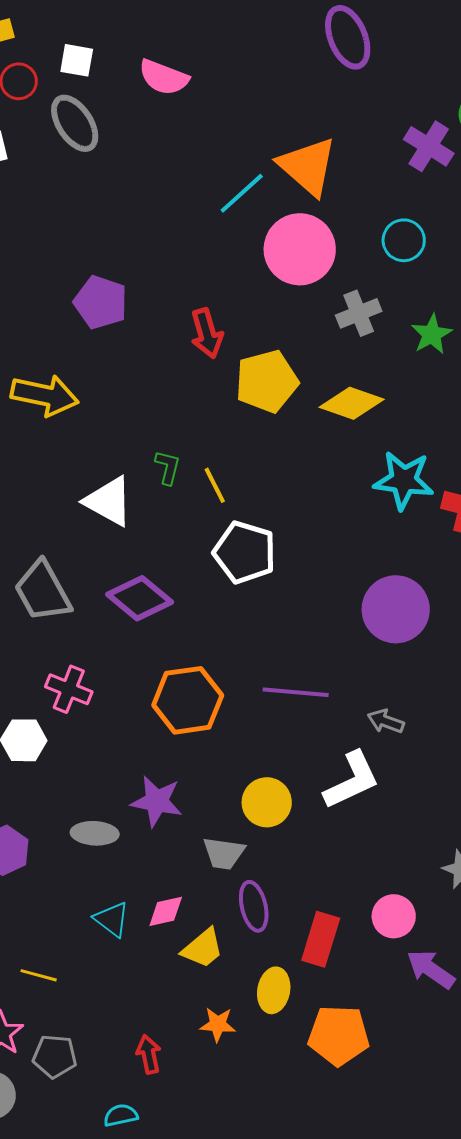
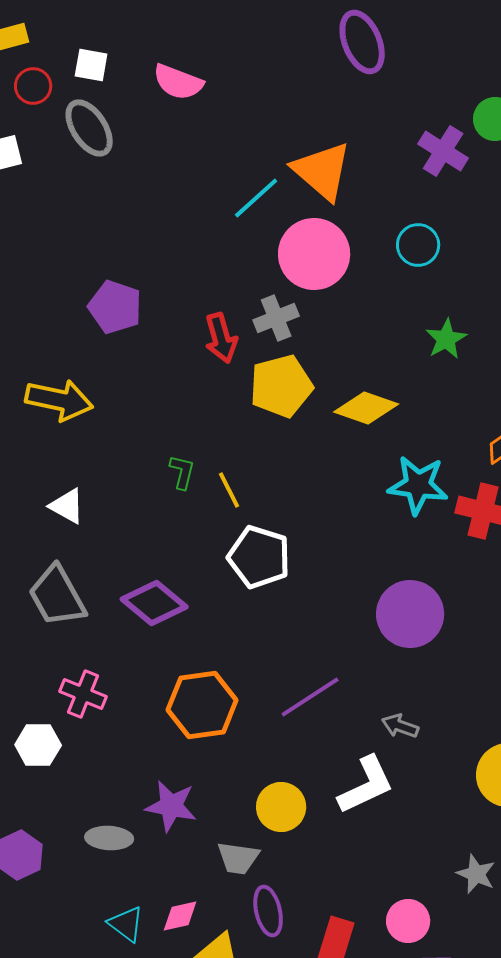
gray cross: (359, 313) -> (276, 318), moved
white triangle: (109, 501) -> (67, 506), moved, size x0.7
purple line: (296, 692) -> (310, 697), turned -38

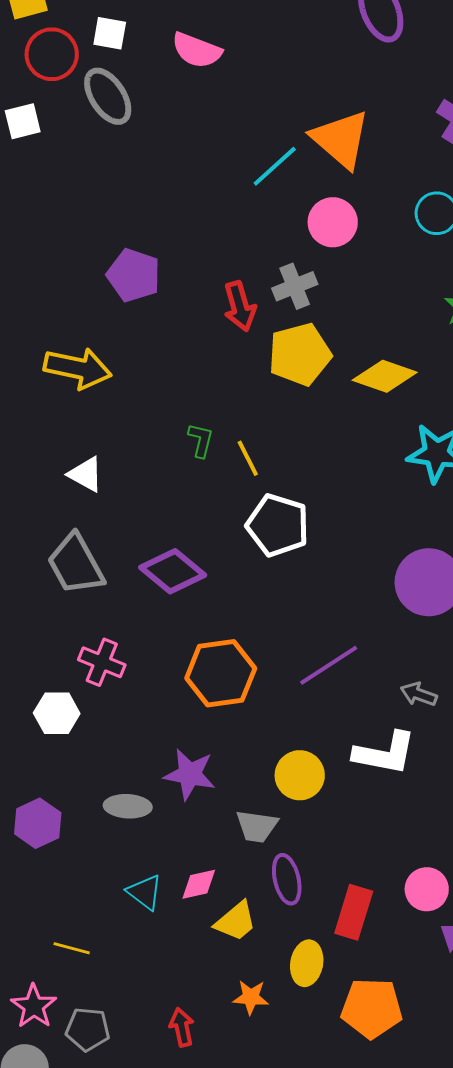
red circle: (33, 86) -> (52, 54), size x1.4
pink circle: (314, 254) -> (333, 222), size x0.7
white L-shape: (366, 785) -> (385, 753), turned 36

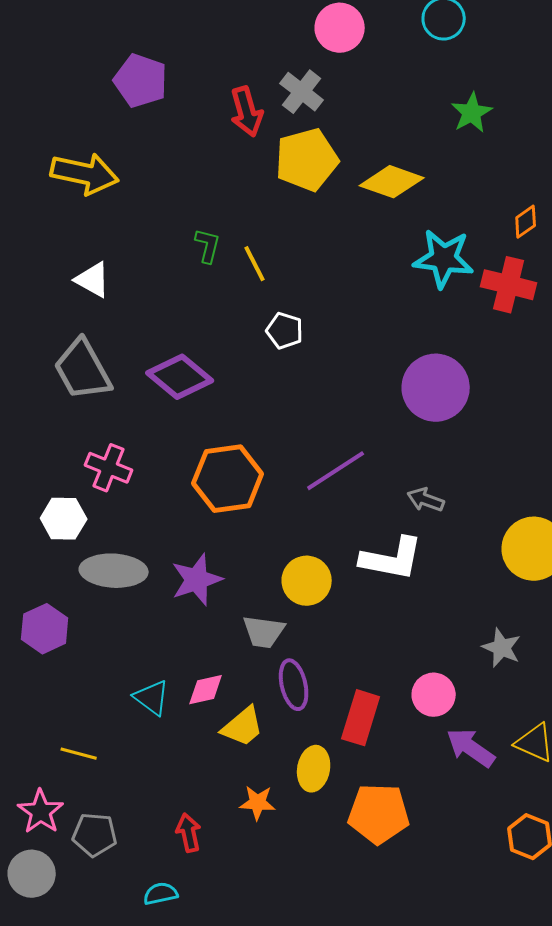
gray cross: (295, 286) -> (302, 92), turned -30
white pentagon: (278, 525) -> (285, 331), size x0.6
purple star: (190, 774) -> (197, 580), turned -30
gray ellipse: (128, 806) -> (114, 571), moved, size x1.4

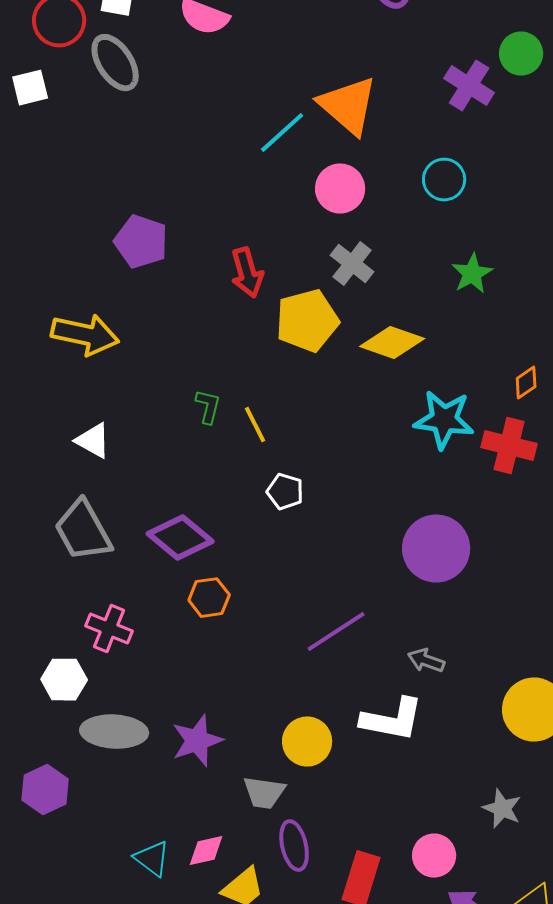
gray cross: (302, 92) -> (352, 264), moved
orange hexagon: (228, 479) -> (209, 598), moved, size x0.6

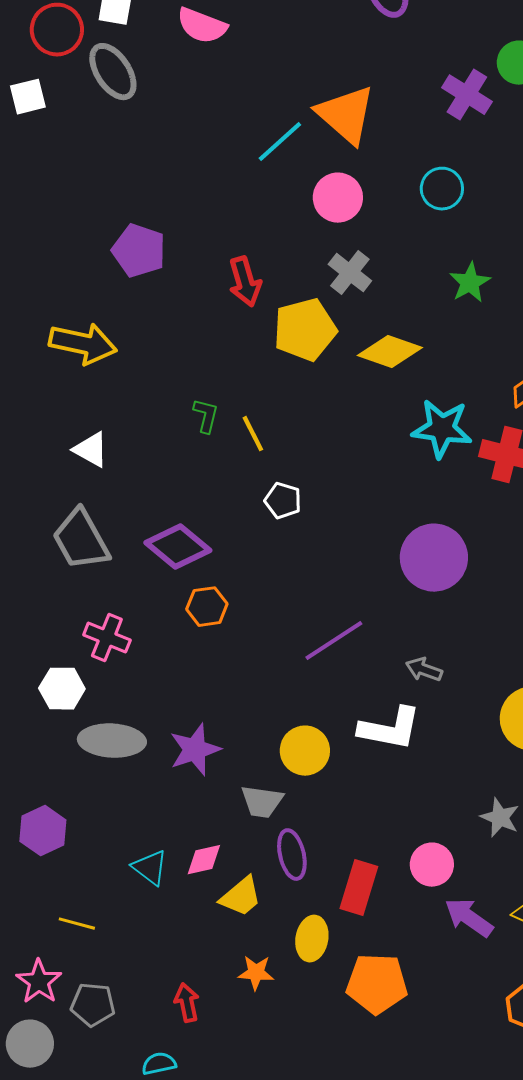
purple hexagon: (45, 790) -> (43, 831), moved

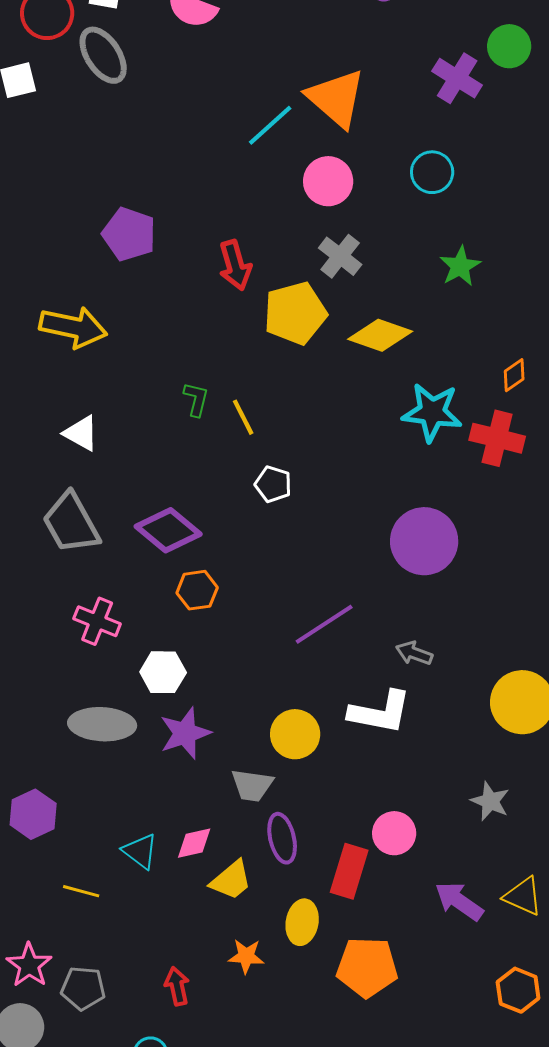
white hexagon: (62, 689) -> (163, 672), moved
pink circle: (432, 865) -> (394, 833), moved
yellow line: (77, 924) -> (81, 891), moved

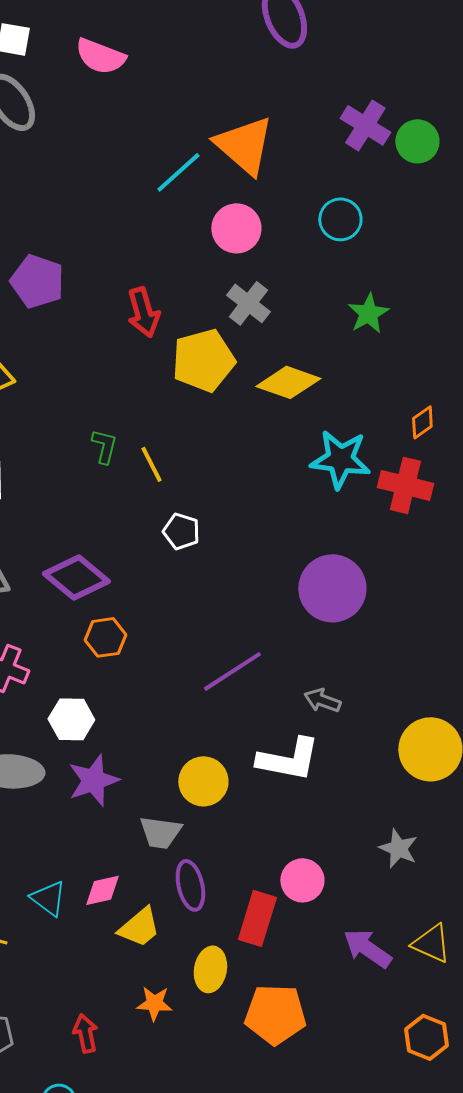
green circle: (509, 46) -> (417, 141), moved

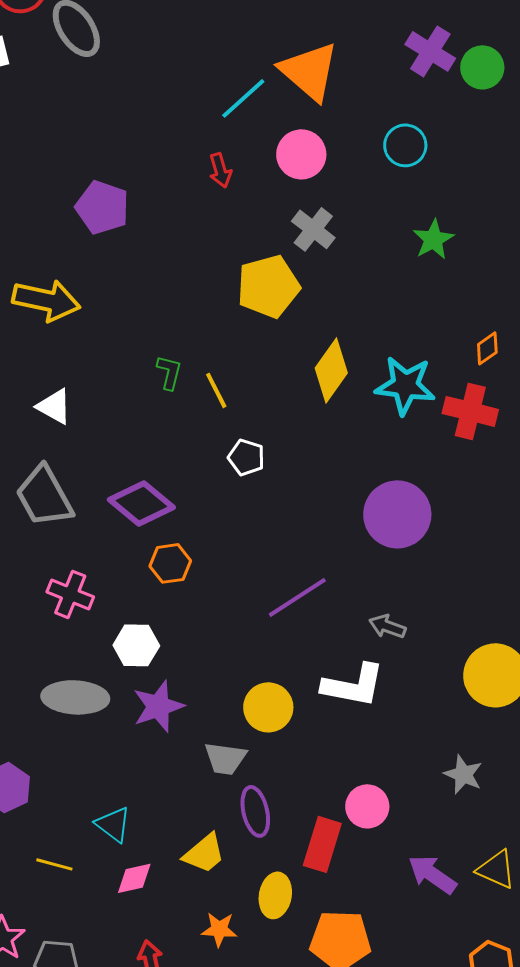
red arrow: (143, 312) -> (220, 170), moved, size x0.7
yellow diamond: (288, 382) -> (331, 370), moved, turned -74
pink diamond: (102, 890) -> (134, 878), moved

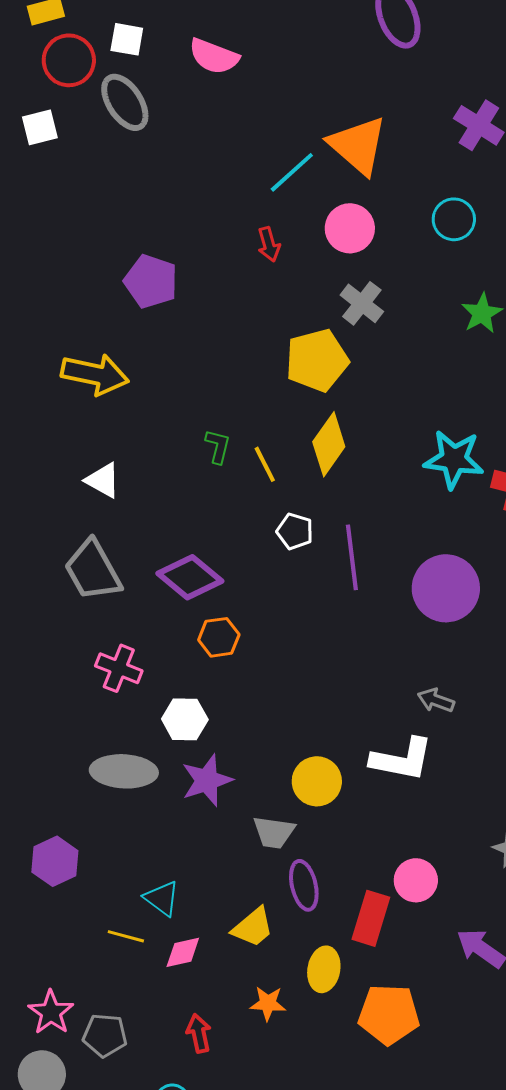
yellow diamond: (331, 370) -> (329, 444), moved
purple line: (297, 597) -> (352, 557), moved, turned -64
yellow line: (54, 864) -> (126, 936), moved

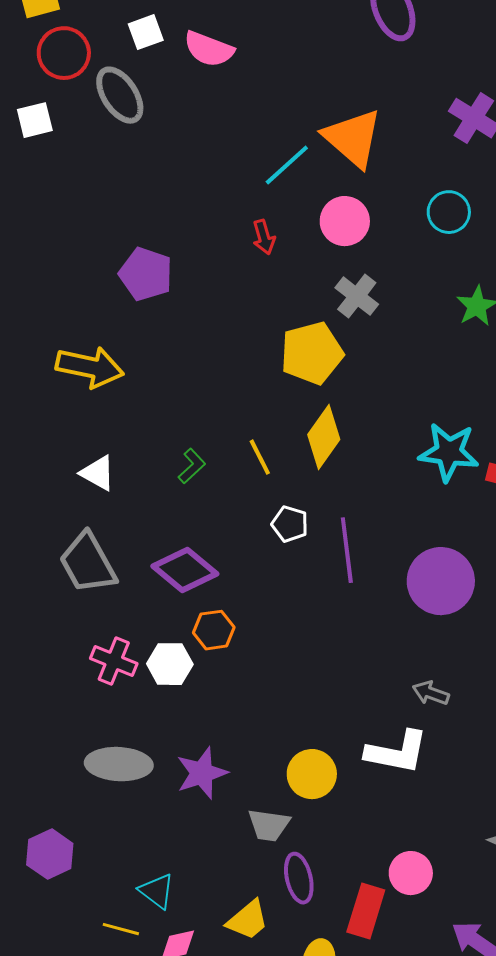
white square: (127, 39) -> (146, 32), moved, turned -30
green L-shape: (218, 446) -> (192, 466), moved, turned 33
white hexagon: (185, 719) -> (170, 664), moved

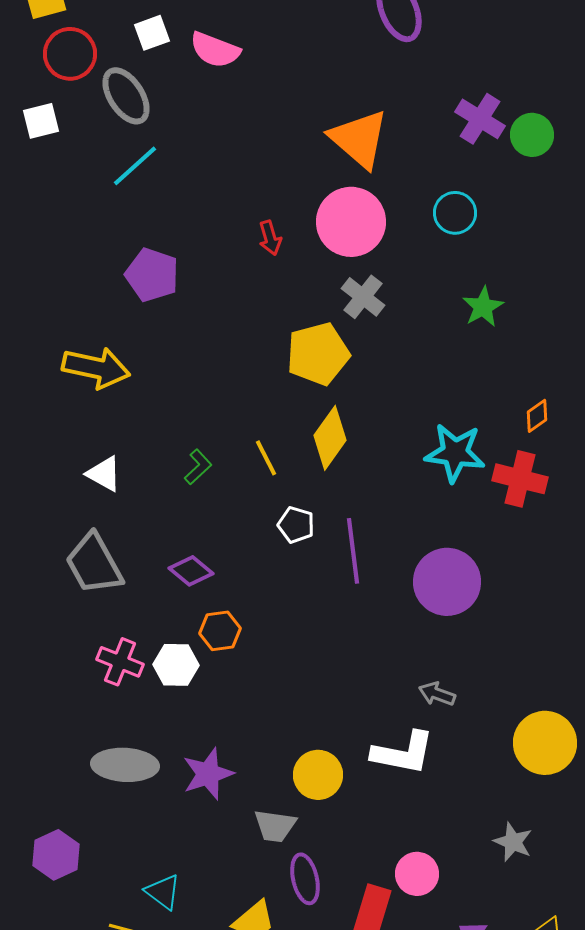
cyan line: (287, 165) -> (135, 166), moved
pink circle: (345, 221) -> (351, 222), size x1.4
purple diamond: (185, 570) -> (191, 571), size x0.7

